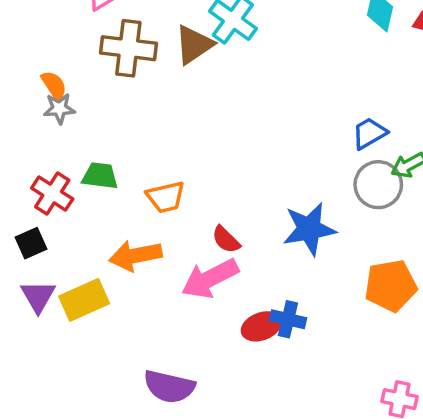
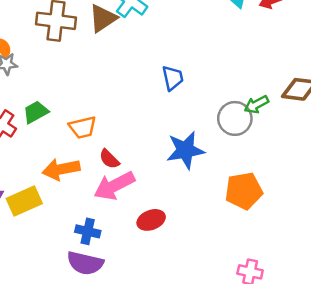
blue trapezoid: (369, 133) -> (173, 78), moved, turned 108
green trapezoid: (100, 176) -> (36, 112), turned -36
red semicircle: (226, 240) -> (109, 159), moved
blue cross: (288, 319) -> (88, 231), moved

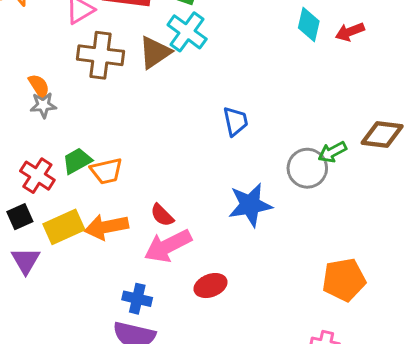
orange trapezoid: (83, 127) -> (106, 171), moved
orange pentagon: (244, 191) -> (344, 280), moved
yellow rectangle: (24, 201) -> (64, 227), moved

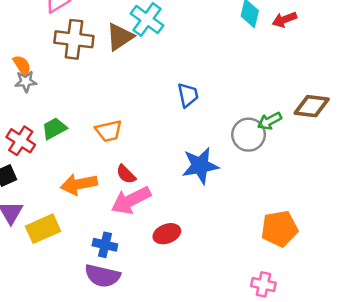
orange trapezoid: (106, 171) -> (109, 131), moved
yellow rectangle: (64, 227) -> (43, 229), moved

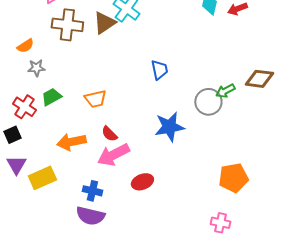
orange semicircle: (22, 65) -> (25, 46), turned 90
gray star: (26, 81) -> (36, 68), moved

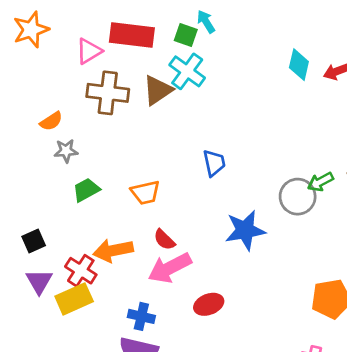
blue trapezoid: (159, 70) -> (214, 163), moved
red cross: (24, 107) -> (81, 271), moved

